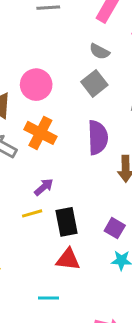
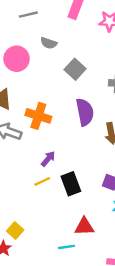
gray semicircle: (99, 51) -> (49, 43), moved
pink circle: (36, 85) -> (17, 59), moved
red triangle: (68, 259) -> (84, 227), moved

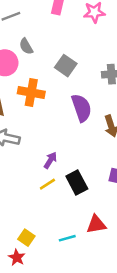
gray semicircle: (49, 43) -> (26, 46), moved, turned 49
orange cross: (38, 116) -> (31, 93), moved
cyan line: (66, 247) -> (67, 238), moved

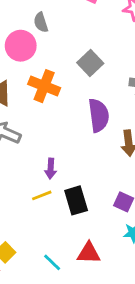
gray semicircle: (26, 46) -> (41, 22), moved
purple arrow: (50, 160) -> (51, 169), turned 140
cyan line: (67, 238) -> (52, 262), turned 49

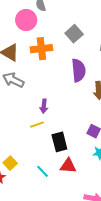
orange cross: (44, 86) -> (41, 49), turned -30
black rectangle: (76, 200) -> (59, 142), moved

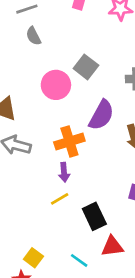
pink circle: (26, 20) -> (56, 85), moved
orange cross: (41, 49) -> (69, 142), moved
purple semicircle: (79, 70) -> (101, 115), turned 45

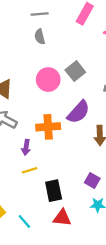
purple arrow: (64, 172) -> (26, 147), moved
cyan line: (79, 260) -> (24, 221), moved

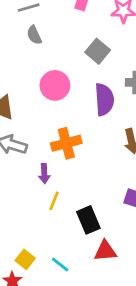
gray square: (75, 71) -> (98, 51), moved
purple semicircle: (78, 112) -> (104, 100), moved, turned -35
yellow line: (29, 170) -> (54, 201), turned -40

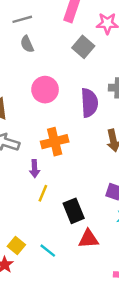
gray square: (98, 51) -> (83, 47), moved

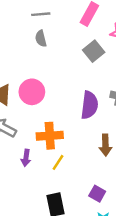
pink circle: (45, 90) -> (32, 92), moved
yellow line: (43, 193) -> (58, 162), moved

